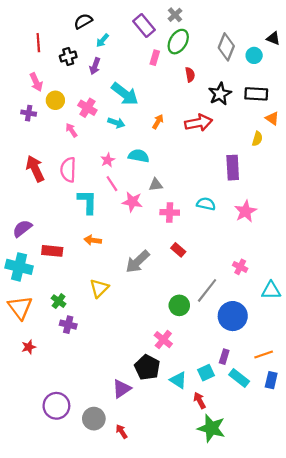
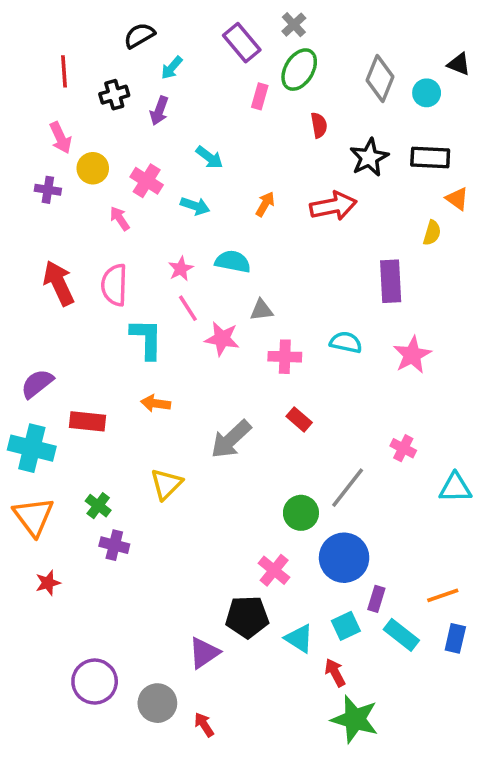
cyan arrow: (125, 94) -> (209, 157), size x0.6
blue circle: (233, 316) -> (344, 558), moved
black pentagon: (147, 367) -> (247, 617), turned -30

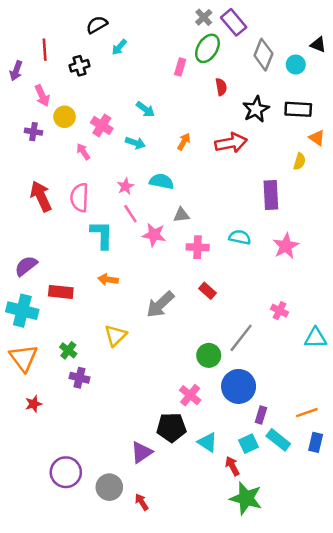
purple rectangle: (242, 43) -> (234, 22), moved
purple arrow: (159, 111) -> (16, 71), moved
cyan square: (346, 626) -> (248, 444), moved

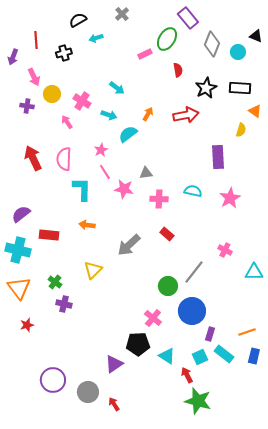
gray cross: (204, 17) -> (122, 14), moved
cyan arrow: (119, 47) -> (96, 38), turned 32
pink rectangle: (180, 67) -> (145, 54), turned 48
cyan semicircle: (161, 181) -> (128, 134), moved, turned -48

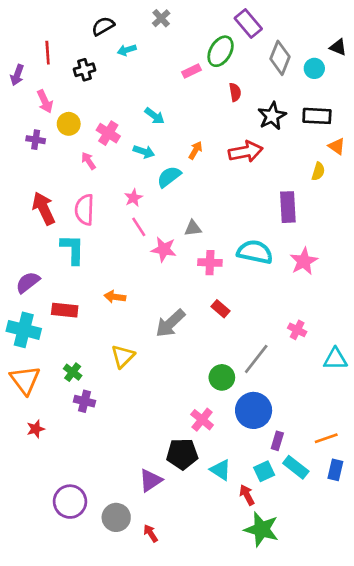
cyan L-shape: (82, 189) -> (73, 249), moved
cyan semicircle: (193, 191) -> (255, 252), size x1.5

